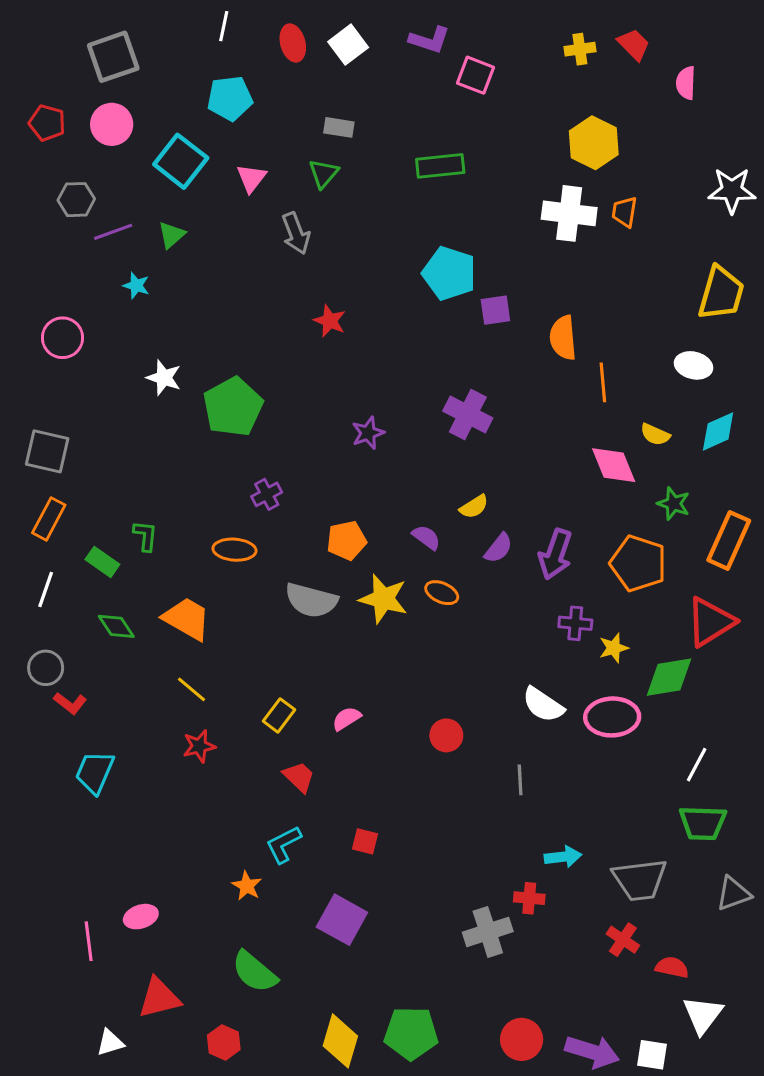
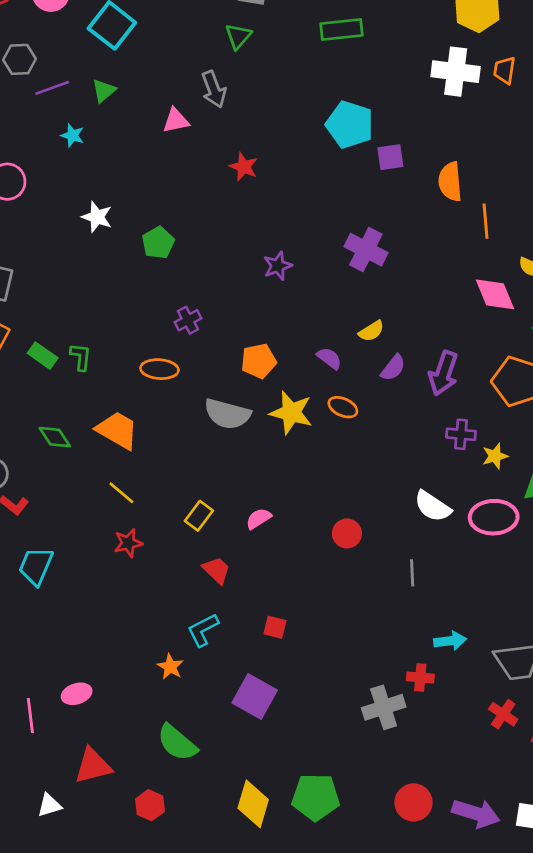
pink triangle: (251, 178) -> (176, 120), moved, turned 40
green pentagon: (233, 407) -> (158, 243), size x0.6
green rectangle: (102, 562) -> (43, 356), moved

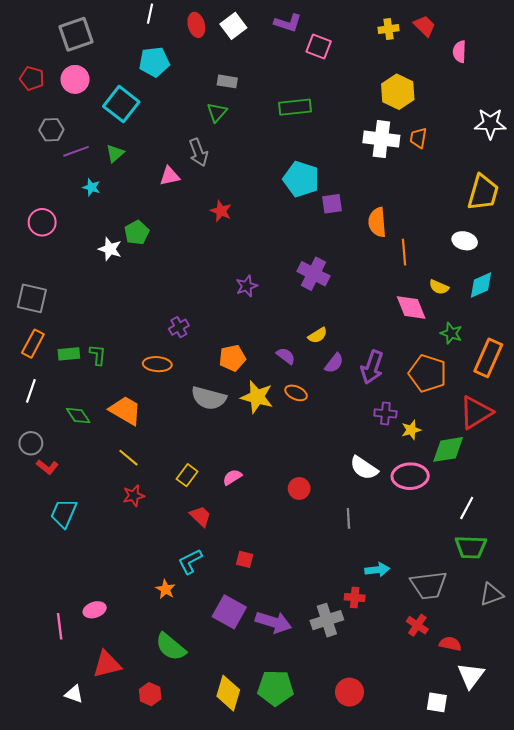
green pentagon: (158, 243) -> (137, 233), moved
green rectangle: (43, 356) -> (69, 354), turned -40
white triangle: (49, 805) -> (74, 694), turned 36
purple arrow: (476, 813) -> (273, 622), moved

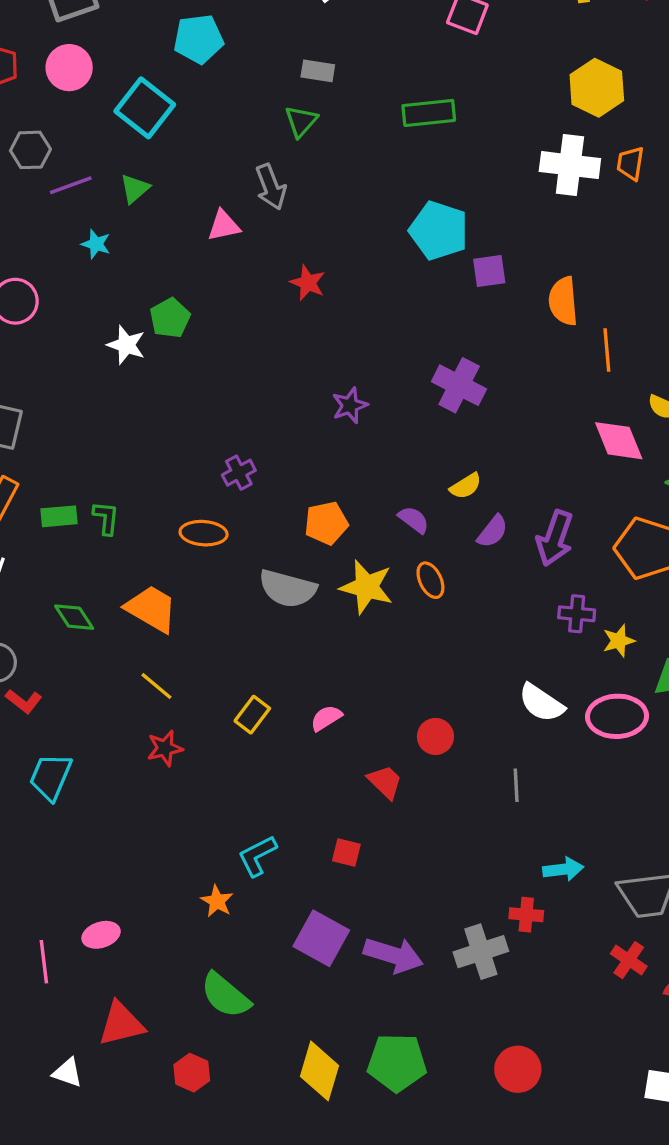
orange ellipse: (296, 393) -> (430, 580), turned 40
red trapezoid: (200, 516) -> (385, 782), moved

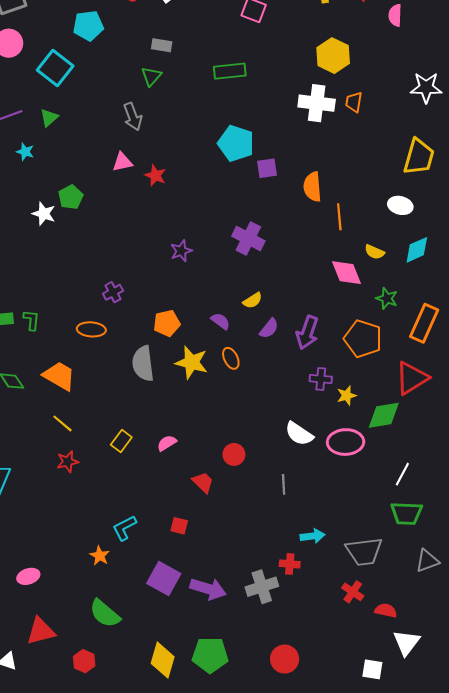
pink triangle: (224, 226) -> (122, 162), moved
gray semicircle: (288, 589) -> (143, 364), turned 68

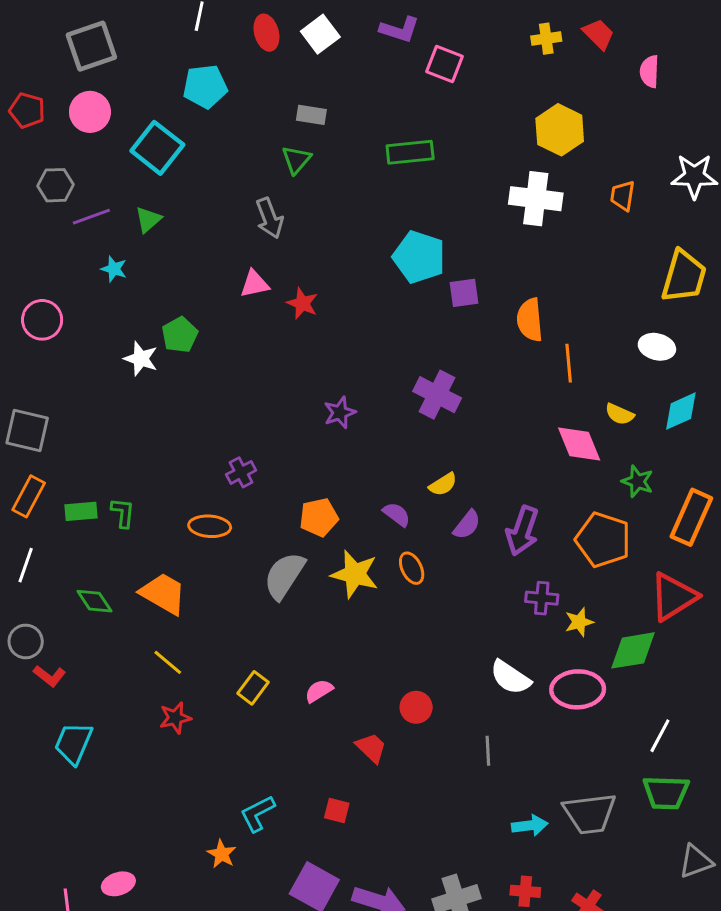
orange trapezoid: (354, 102) -> (623, 196), moved
gray semicircle: (143, 364) -> (284, 576), turned 40
gray trapezoid: (364, 552) -> (590, 814), moved
red cross: (290, 564) -> (525, 891), moved

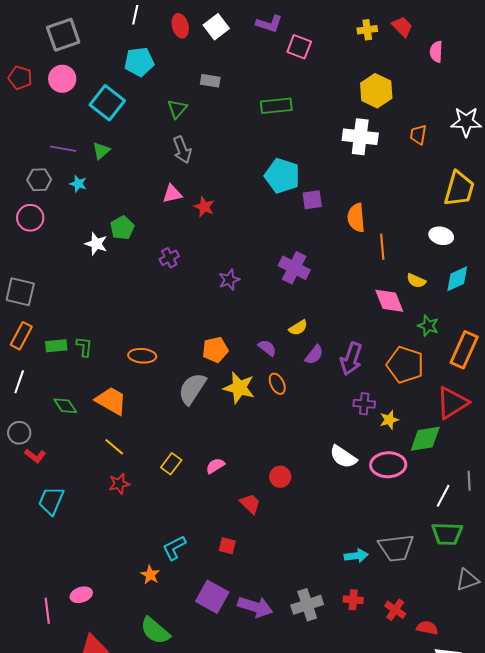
green triangle: (296, 160) -> (177, 109), moved
gray hexagon: (56, 185) -> (39, 180), moved
purple line: (91, 217) -> (63, 149), turned 30
purple cross: (241, 472) -> (169, 258), moved
gray line: (488, 751) -> (469, 481), moved

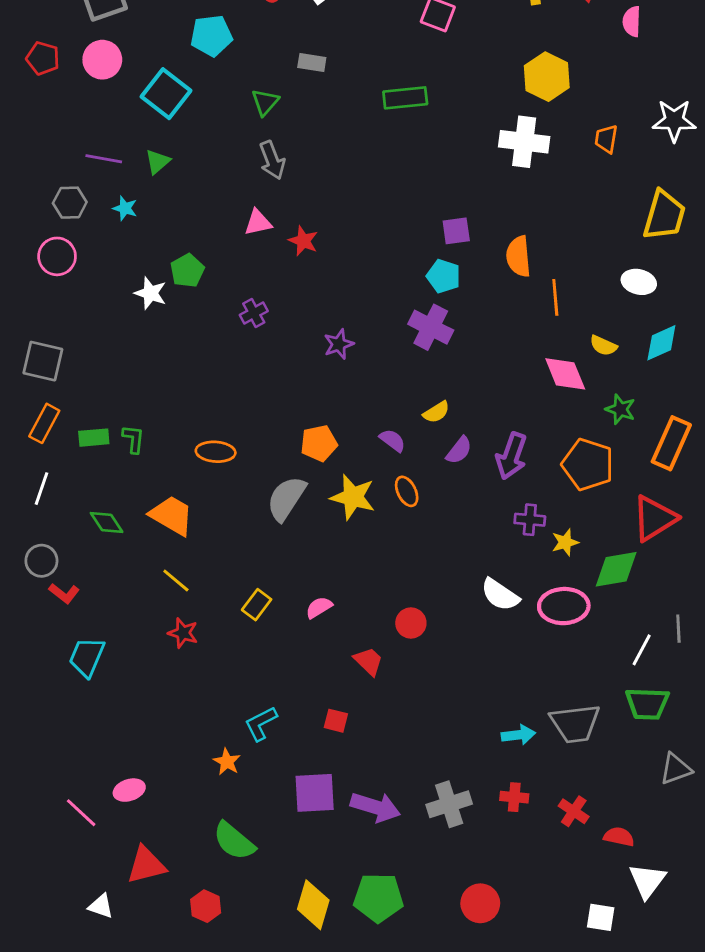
cyan pentagon: (282, 176) -> (443, 276), moved, size x0.7
red star: (119, 484) -> (183, 633), turned 30
purple square: (212, 597) -> (315, 793), turned -32
pink line: (47, 611) -> (81, 813), turned -40

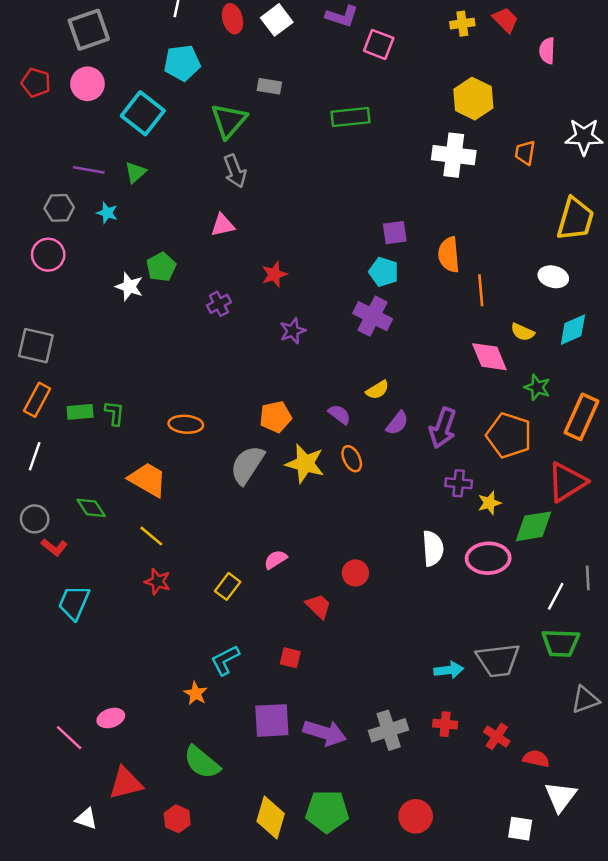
green triangle: (265, 102) -> (229, 121), size x1.5
red star: (303, 241) -> (274, 274), moved, turned 30
green diamond: (107, 523) -> (91, 508), moved
white semicircle: (500, 595) -> (433, 548), turned -128
yellow rectangle: (257, 605) -> (228, 586), moved

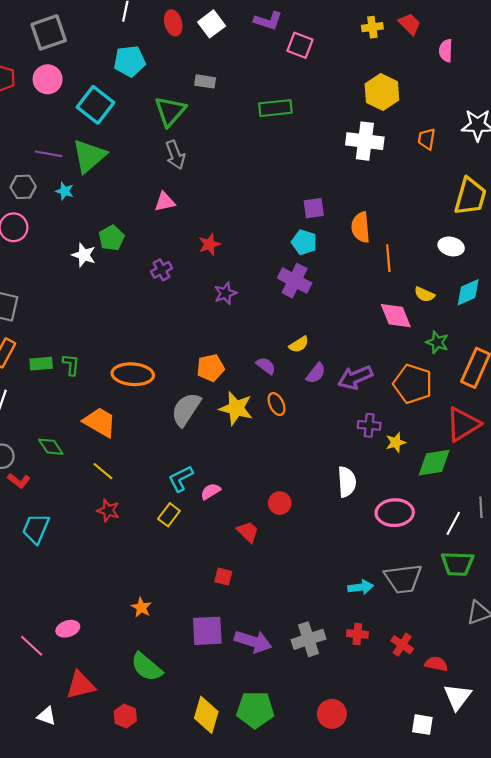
green triangle: (135, 172) -> (89, 156), size x1.8
orange ellipse: (186, 424) -> (133, 374), size x1.4
purple arrow: (443, 428) -> (355, 377), turned 48
pink ellipse: (488, 558) -> (395, 513), moved
cyan L-shape: (225, 660) -> (181, 479), moved

